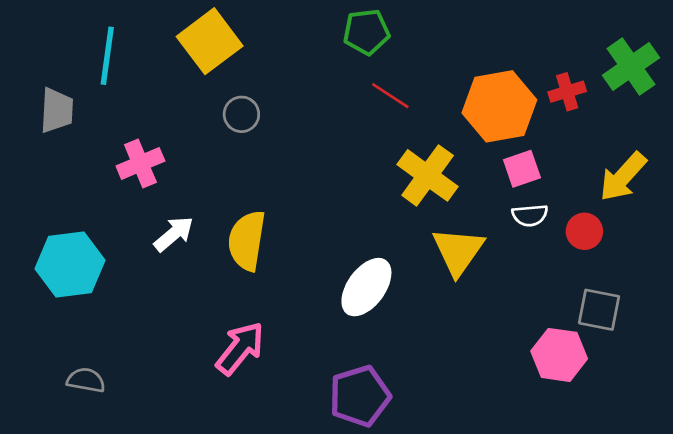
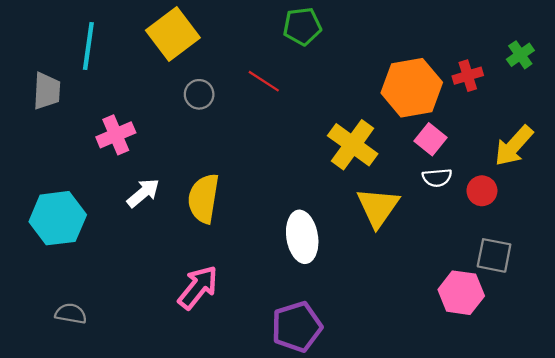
green cross: (631, 66) -> (520, 55), size x0.6
red line: (390, 96) -> (264, 81), moved
pink square: (522, 169) -> (430, 139), turned -32
white ellipse: (366, 287) -> (302, 237), turned -45

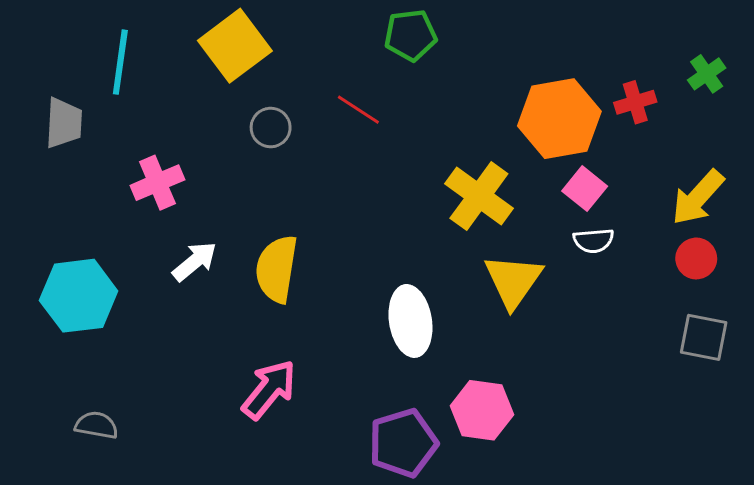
red circle: (482, 191) -> (696, 258), moved
gray square: (494, 255) -> (704, 337), moved
pink hexagon: (461, 293) -> (482, 410), moved

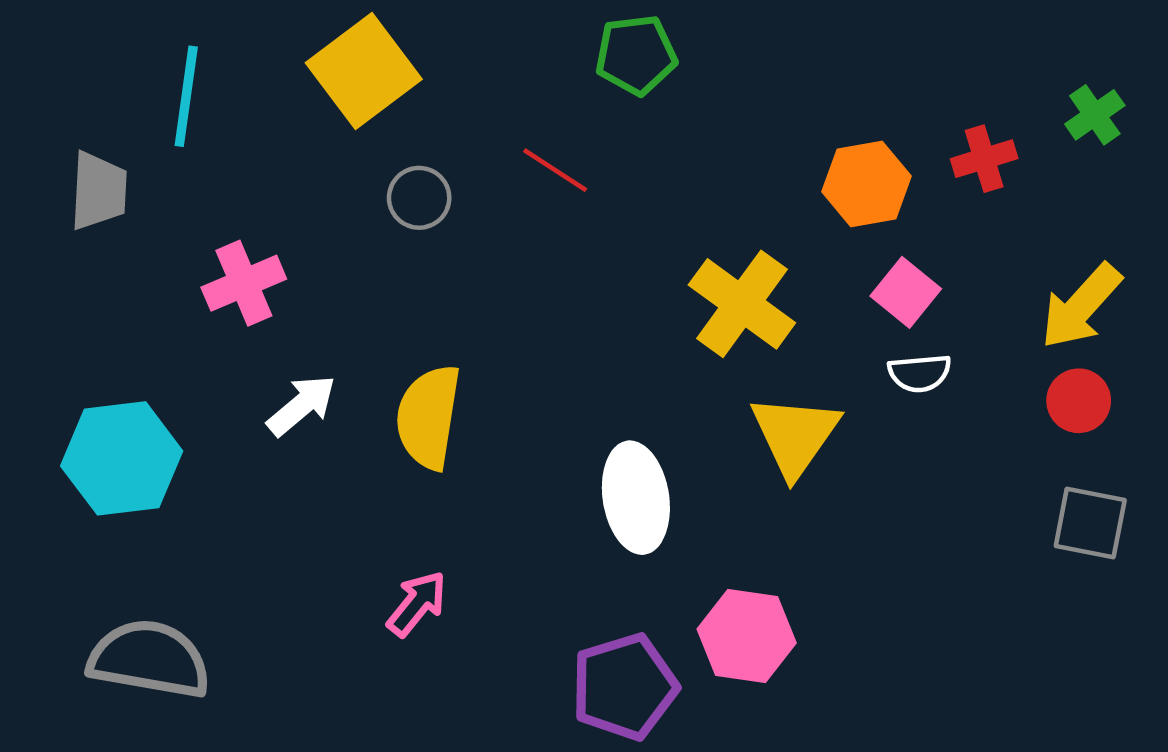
orange hexagon: (559, 119) -> (867, 184), size x0.7
pink arrow: (269, 389) -> (417, 604), size x0.7
gray semicircle: (96, 425) -> (149, 659), size x1.8

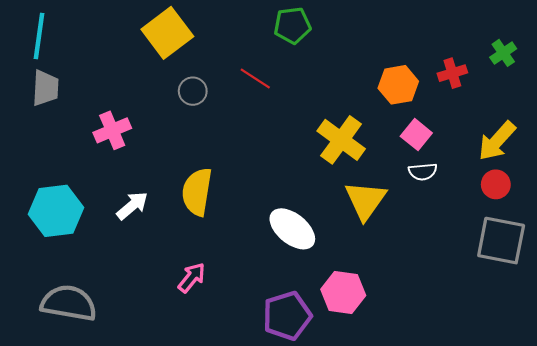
cyan line: (186, 96) -> (39, 36), moved
white arrow: (301, 405) -> (132, 206), moved
white ellipse: (636, 498) -> (292, 229), turned -42
gray square: (1090, 523) -> (501, 241), size x1.4

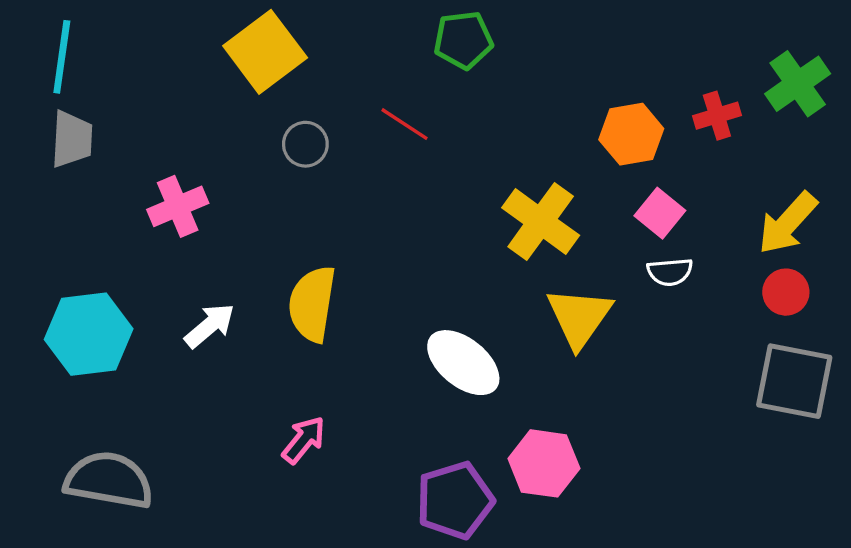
green cross: (503, 53) -> (798, 84), size x1.5

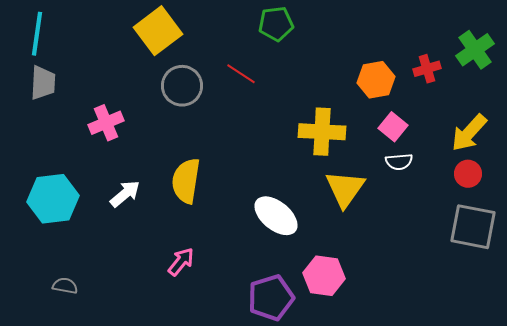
gray circle: (305, 144) -> (182, 86), size x1.5
yellow cross: (541, 221) -> (322, 132), turned -33
gray semicircle: (109, 480) -> (65, 286), size x0.5

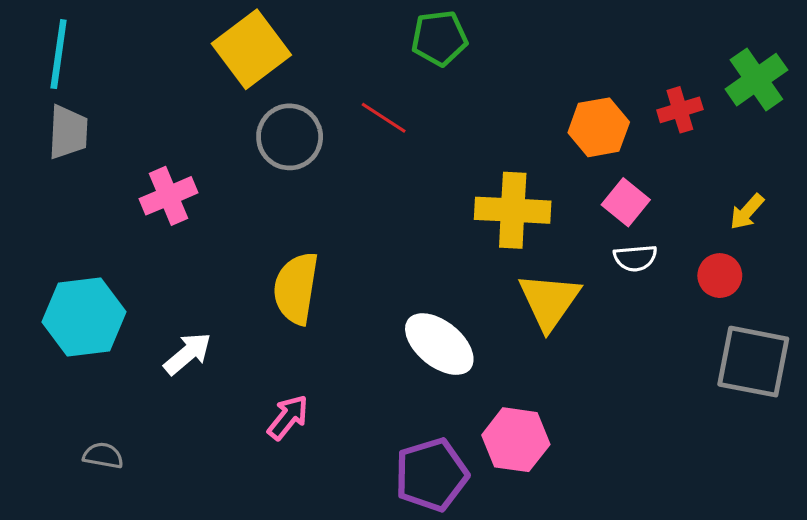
yellow arrow: (469, 133) -> (747, 212), size x0.6
red circle: (468, 174) -> (720, 276), moved
white arrow: (125, 194) -> (188, 354), moved

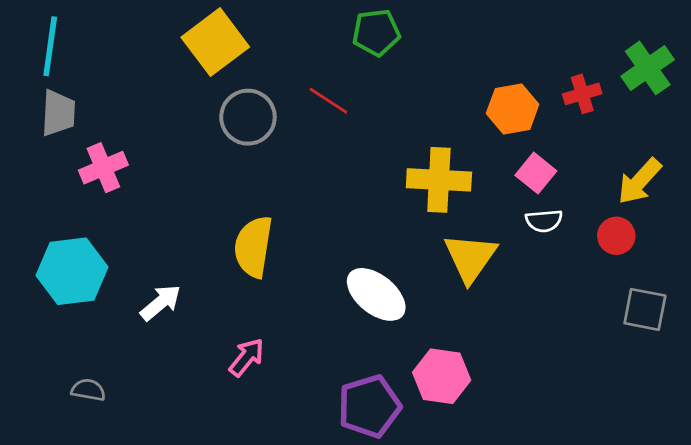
pink cross: (168, 196) -> (103, 168), moved
yellow arrow: (747, 212) -> (639, 181), size x1.5
gray square: (753, 362) -> (645, 309), size x0.7

